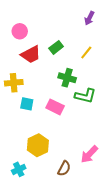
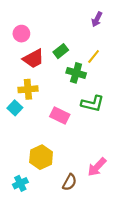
green cross: (67, 78) -> (76, 73), moved
yellow cross: (14, 83) -> (28, 89), moved
cyan square: (27, 104) -> (15, 108), moved, turned 32

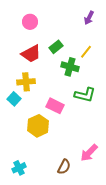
pink circle: (21, 34) -> (30, 22), moved
yellow hexagon: (41, 157) -> (38, 126), moved

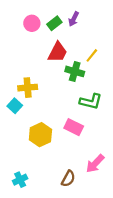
purple arrow: (89, 18) -> (74, 19), moved
green rectangle: (56, 47) -> (54, 23), moved
red trapezoid: (31, 54) -> (58, 52), moved, turned -35
pink rectangle: (55, 106) -> (74, 127), moved

